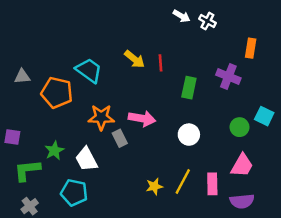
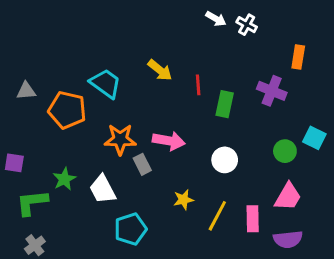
red line: (161, 63) -> (198, 85), moved
yellow star: (154, 186) -> (183, 200), moved
cyan pentagon: (74, 193) -> (131, 229), moved, turned -30

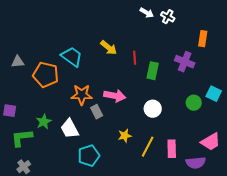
pink trapezoid: (288, 197) -> (211, 142), moved, turned 30

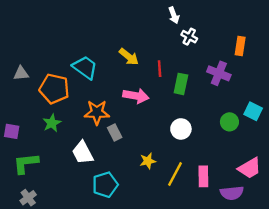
white arrow: (147, 13) -> (174, 15), turned 40
white cross: (168, 17) -> (189, 37), moved
pink arrow: (115, 96) -> (136, 96), moved
green star: (44, 122) -> (52, 123), moved

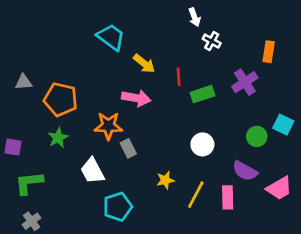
cyan trapezoid: (85, 67) -> (111, 37), moved
purple cross: (219, 73) -> (245, 82), turned 35
green rectangle: (181, 84) -> (202, 94), turned 60
pink arrow: (136, 96) -> (136, 98), moved
purple semicircle: (232, 193) -> (245, 171), moved, turned 35

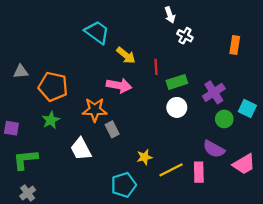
purple cross: (245, 82) -> (214, 92), moved
white circle: (202, 144) -> (177, 107), moved
yellow line: (196, 195) -> (171, 170), turned 35
cyan pentagon: (118, 207) -> (124, 185), moved

